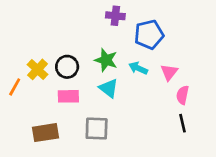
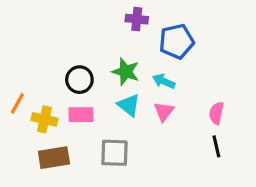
yellow cross: (38, 69) -> (44, 119), moved, turned -30
pink triangle: (169, 72) -> (164, 111), moved

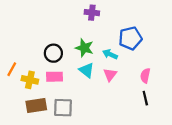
blue pentagon: (177, 41) -> (130, 38), moved
gray square: (114, 153) -> (63, 108), moved

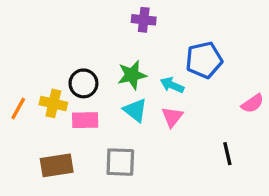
green star: (84, 48) -> (132, 75), turned -30
pink semicircle: (145, 76) -> (252, 103), moved, turned -136
yellow cross: (30, 80) -> (53, 103), moved
gray square: (63, 108) -> (120, 162), moved

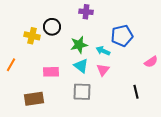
black circle: (83, 83) -> (52, 27), moved
yellow cross: (53, 103) -> (32, 36), moved
gray square: (120, 162) -> (82, 92), moved

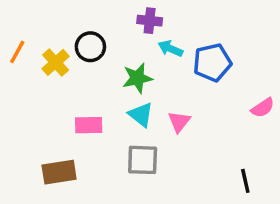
yellow cross: (32, 36) -> (56, 62), turned 35
cyan arrow: (103, 51) -> (170, 49), moved
orange line: (11, 65) -> (17, 52), moved
black line: (136, 92) -> (245, 181), moved

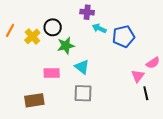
green star: (137, 78) -> (66, 46), moved
pink triangle: (179, 122) -> (138, 76), moved
black line: (245, 181) -> (146, 93), moved

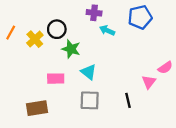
blue pentagon: (124, 36) -> (140, 17), moved
green star: (66, 46) -> (71, 49), turned 30
black line: (146, 93) -> (128, 100), moved

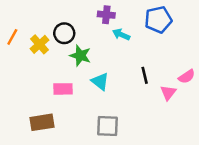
gray square: (90, 100) -> (108, 126), moved
black line: (128, 100) -> (145, 75), moved

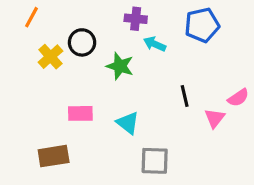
orange line: (12, 37) -> (32, 17), moved
green star: (80, 56) -> (120, 66), moved
cyan triangle: (100, 81) -> (128, 123), moved
gray square: (108, 126) -> (155, 161), moved

